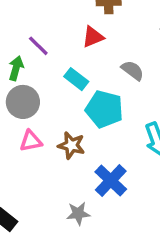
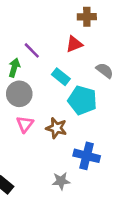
pink triangle: (31, 141) -> (25, 124), turned -42
blue cross: (111, 181) -> (87, 156), turned -30

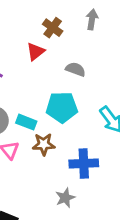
brown cross: (87, 17) -> (53, 28), moved, turned -36
cyan rectangle: (61, 77) -> (26, 122), moved

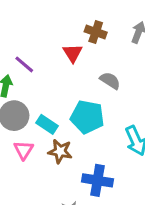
brown cross: (53, 28) -> (96, 32), turned -30
red triangle: (36, 52) -> (73, 53), turned -36

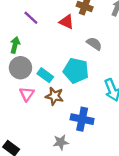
red triangle: (73, 53) -> (67, 22), turned -35
purple line: (24, 64) -> (31, 18), moved

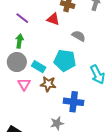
green arrow: (15, 45) -> (19, 41), moved

